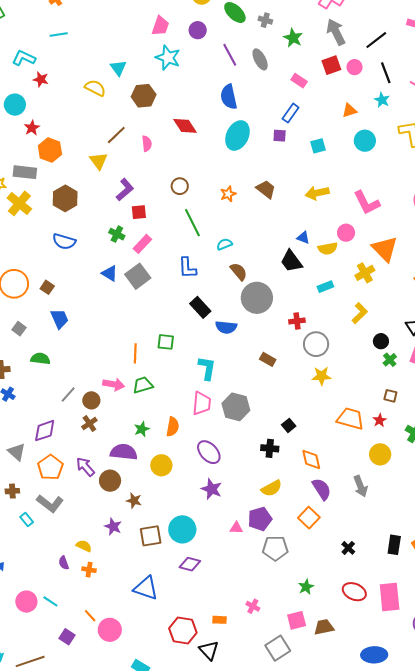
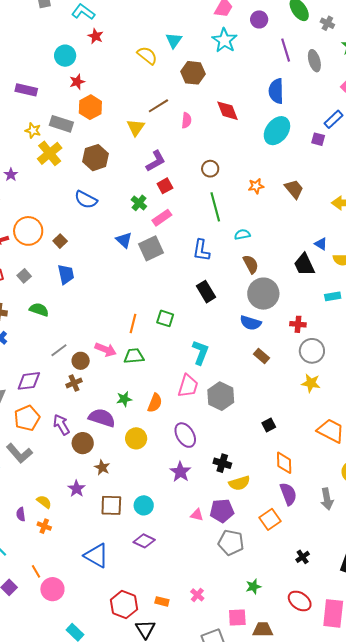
red square: (139, 212) -> (165, 186), turned -35
blue semicircle: (226, 327) -> (251, 323), moved
black cross: (270, 448) -> (222, 463), moved
cyan circle: (182, 529) -> (144, 505), size x0.7

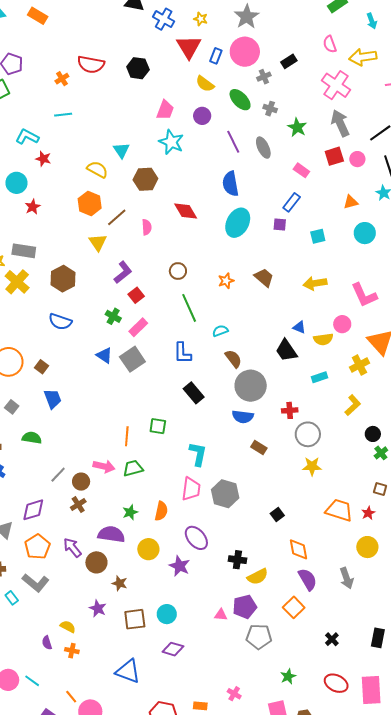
orange hexagon: (90, 107) -> (90, 203), moved
purple star: (180, 472) -> (180, 566), moved

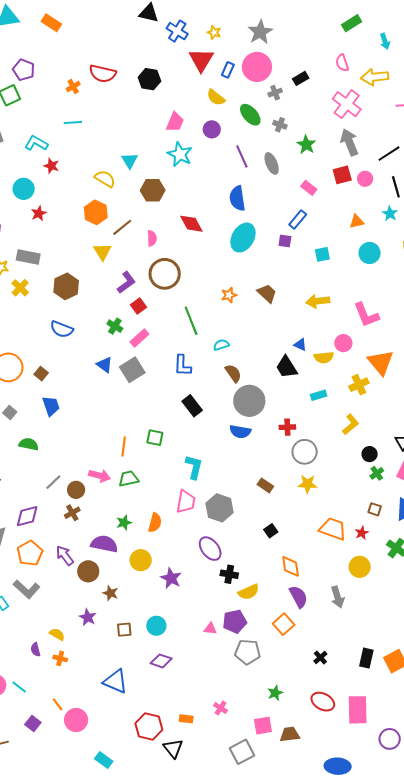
brown circle: (178, 271) -> (165, 274), moved, size x1.8
yellow cross: (17, 282) -> (20, 288), size x0.7
brown rectangle: (259, 448) -> (265, 485), moved
purple ellipse: (196, 538) -> (210, 549), moved
brown square: (135, 619) -> (124, 630), size x0.7

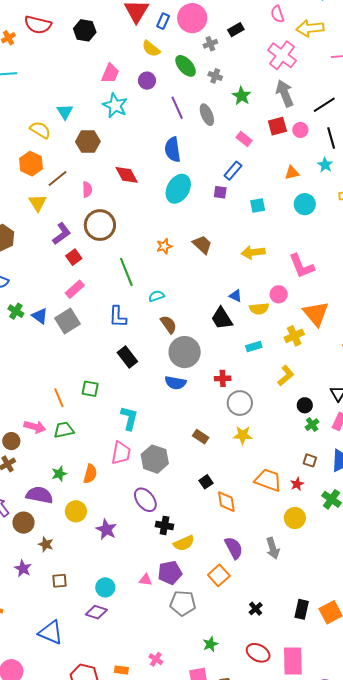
green cross: (115, 326) -> (16, 311), moved
orange line: (124, 446) -> (59, 398), turned -30
orange diamond: (291, 566) -> (226, 502), moved
cyan circle: (156, 626) -> (105, 587), moved

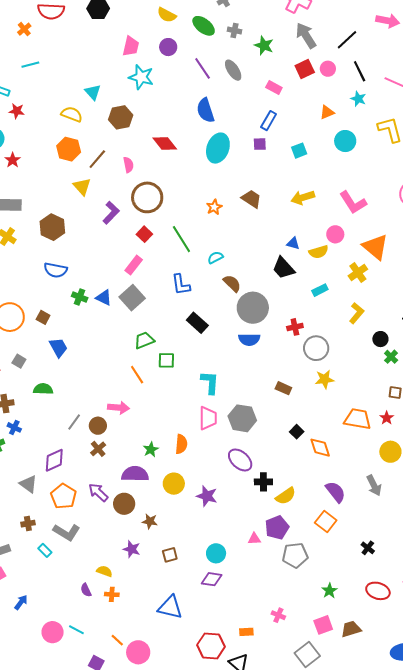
red square: (74, 257) -> (144, 234), moved
green trapezoid: (64, 430) -> (144, 340), moved

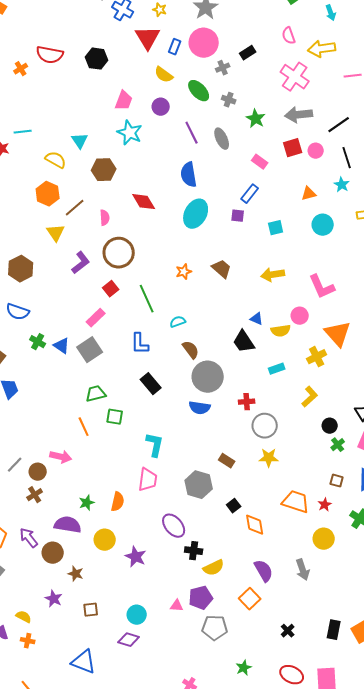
gray arrow: (306, 35) -> (299, 115), turned -72
cyan line: (30, 65) -> (23, 132), moved
gray hexagon: (242, 418) -> (199, 485), moved

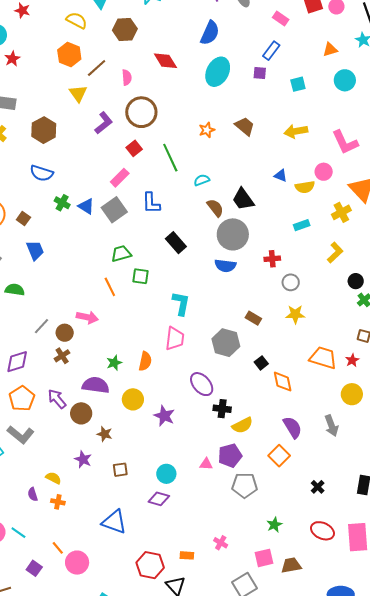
blue semicircle: (189, 175) -> (210, 33), turned -145
black trapezoid: (244, 342) -> (243, 199), moved
blue L-shape: (140, 344) -> (151, 203), moved
gray circle: (265, 426) -> (291, 282), size x0.7

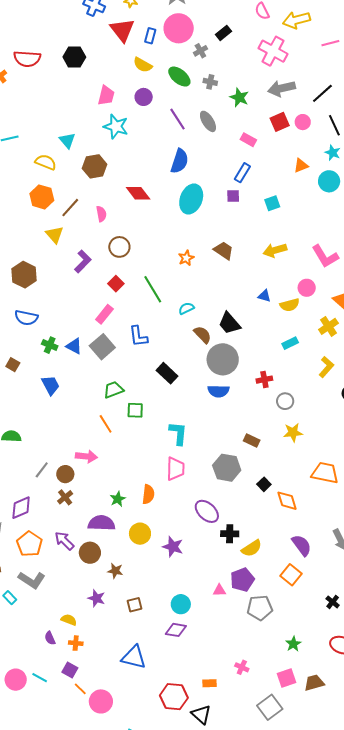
cyan circle: (345, 80) -> (329, 181), moved
brown circle: (141, 112) -> (119, 247), size x0.7
blue trapezoid: (35, 250) -> (51, 385), moved
purple square: (34, 568) -> (70, 670), moved

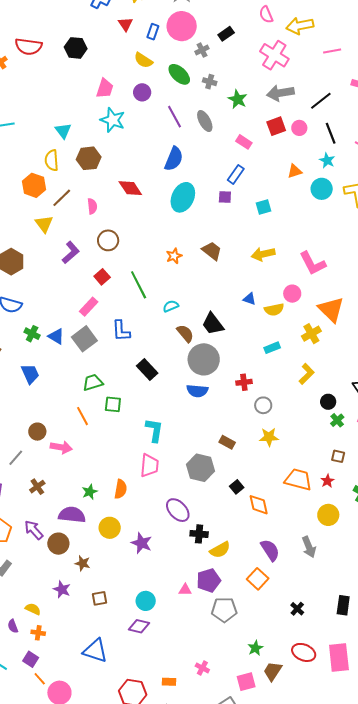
red triangle: (122, 30) -> (125, 24), size x0.6
yellow semicircle: (46, 162) -> (52, 160), moved, turned -120
brown circle: (65, 474) -> (37, 432), moved
brown trapezoid: (314, 683) -> (273, 671), moved, turned -45

